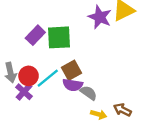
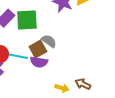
cyan line: (48, 78) -> (17, 56), turned 50
gray semicircle: (88, 93) -> (49, 41), moved

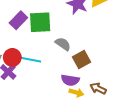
brown square: (38, 49) -> (82, 59), moved
purple semicircle: (39, 62) -> (70, 80), moved

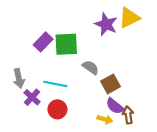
red circle: (12, 57) -> (57, 109), moved
purple semicircle: (70, 80) -> (115, 106), moved, turned 30
brown arrow: (98, 88) -> (128, 115), turned 56

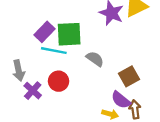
cyan line: (55, 84) -> (54, 51), moved
brown square: (110, 84) -> (129, 76), moved
red circle: (57, 109) -> (59, 81), moved

